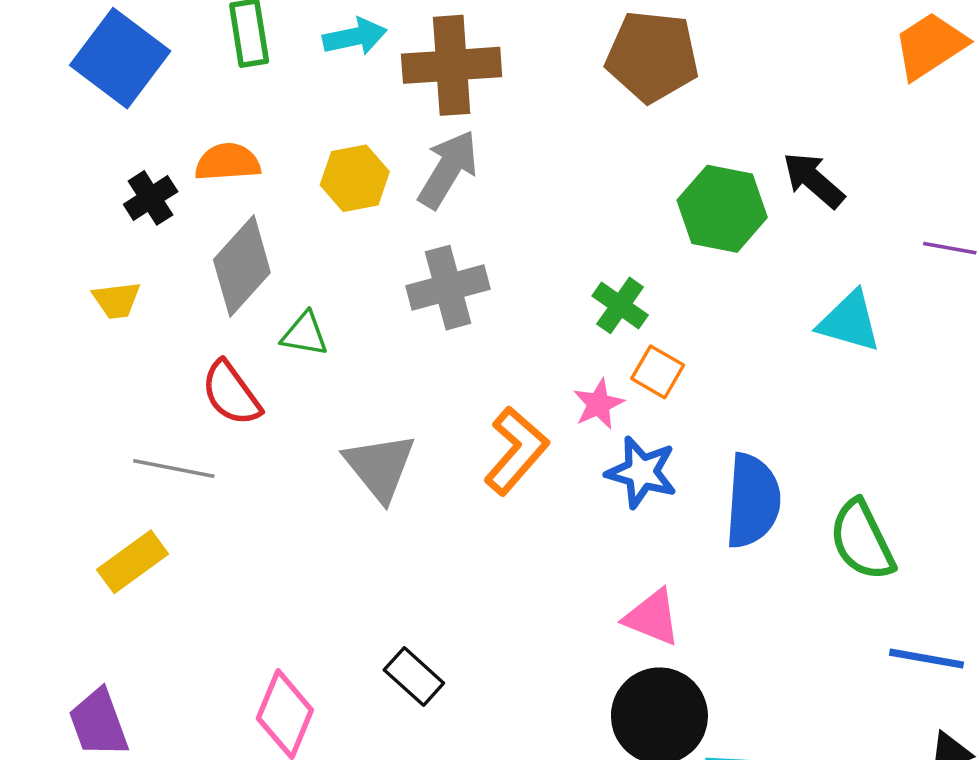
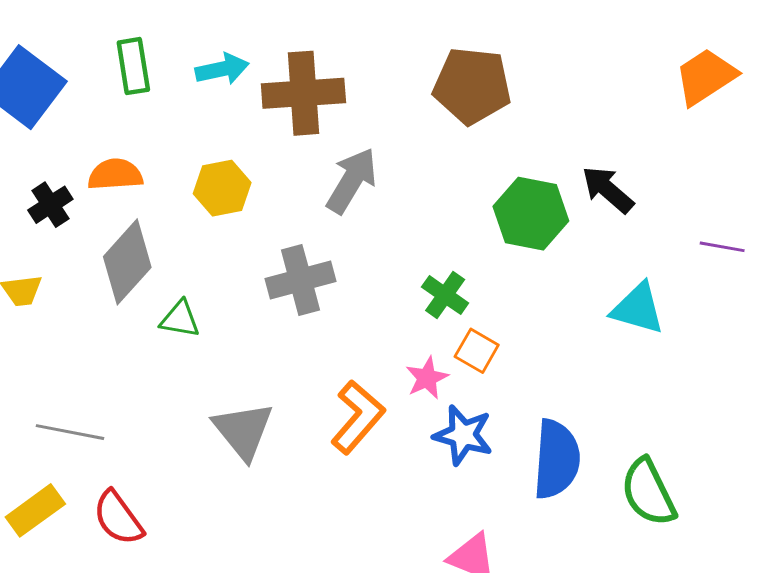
gray arrow: (448, 169) -> (352, 181), moved
red semicircle: (231, 393) -> (118, 518), moved

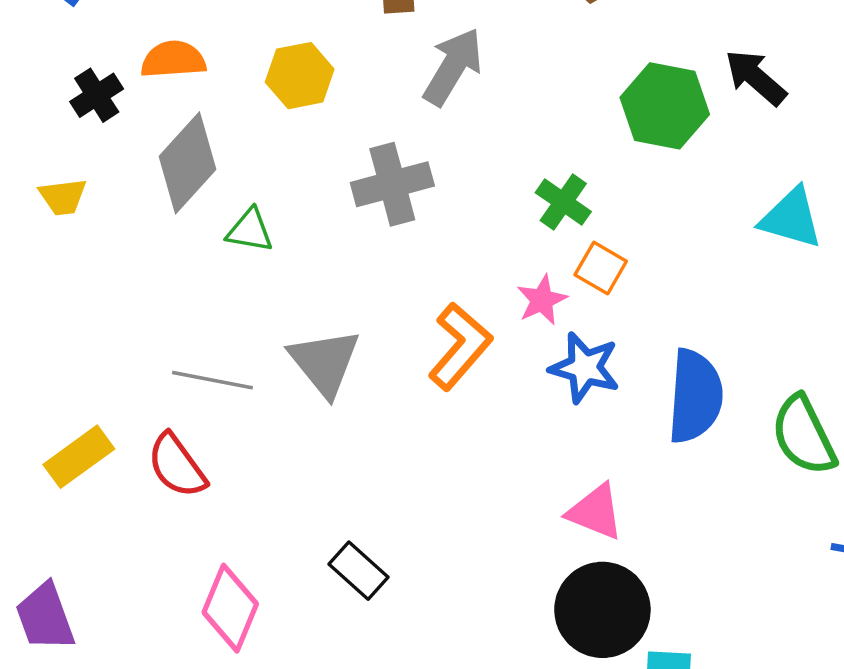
gray line: (70, 432) -> (212, 380), moved

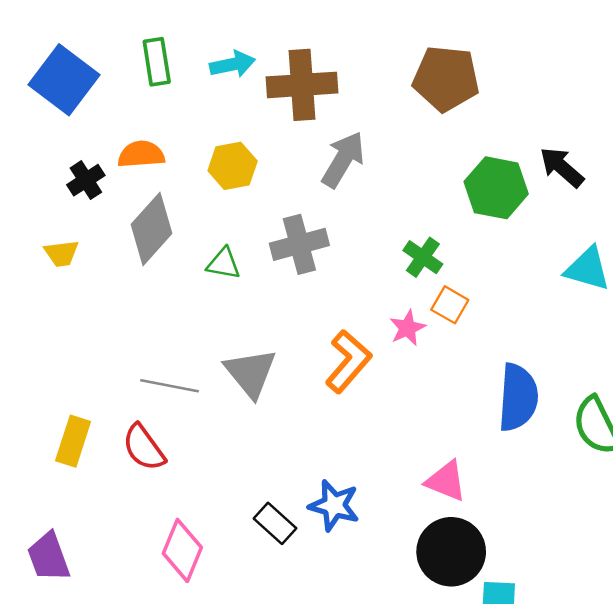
green triangle: (250, 231) -> (224, 264), moved
blue star: (585, 368) -> (334, 505), moved
yellow rectangle: (79, 457) -> (73, 441), turned -36

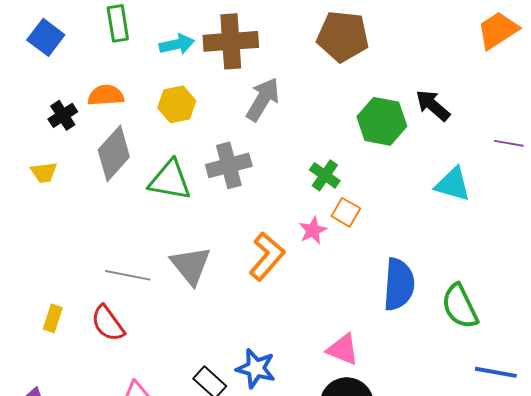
cyan arrow: (233, 64) -> (177, 44), moved
blue square: (64, 80) -> (46, 37), size x0.7
green triangle: (224, 264) -> (170, 180), size x1.6
yellow rectangle: (73, 441) -> (53, 318), size x0.7

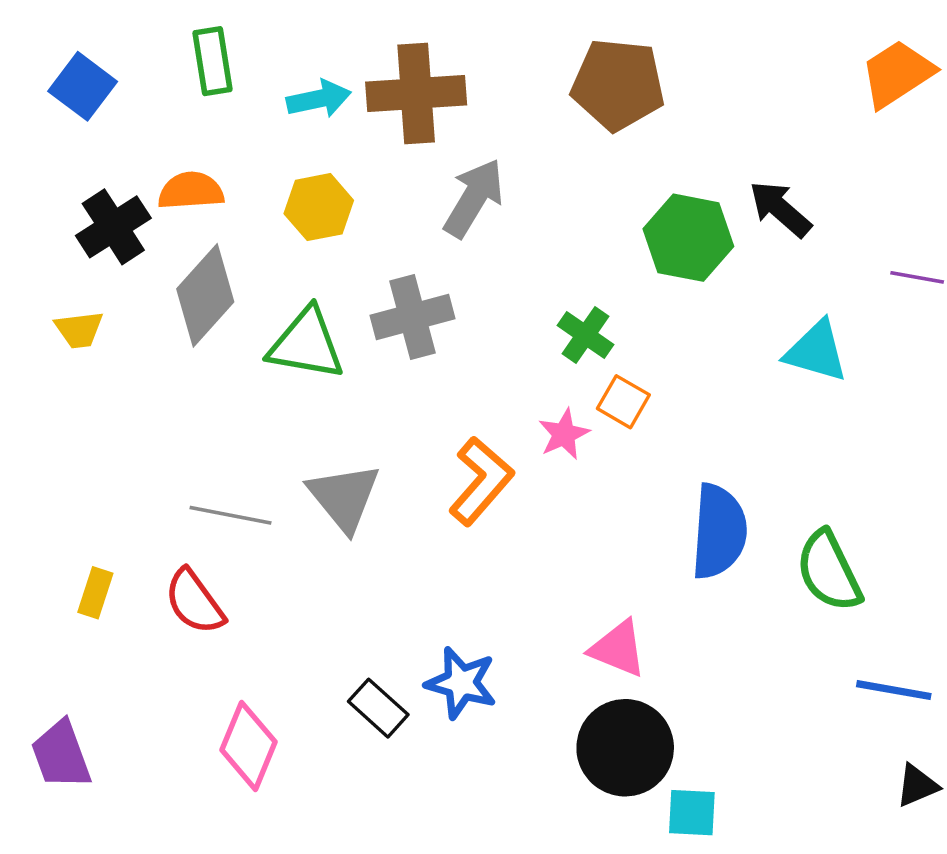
black cross: (63, 115) -> (113, 227), size x1.4

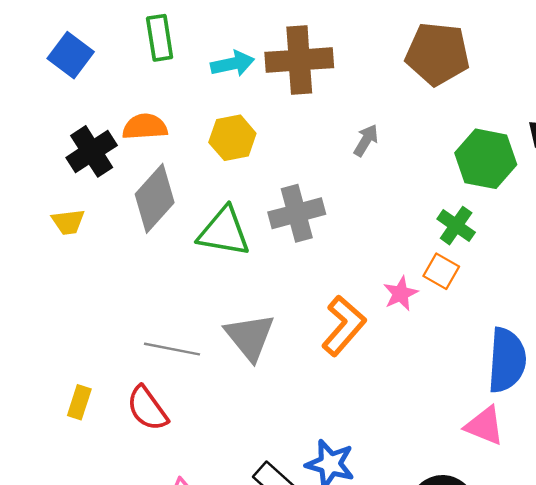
gray arrow: (474, 198) -> (366, 140), moved, size x0.6
green cross: (586, 335) -> (456, 226), moved
pink triangle: (618, 649) -> (485, 426), moved

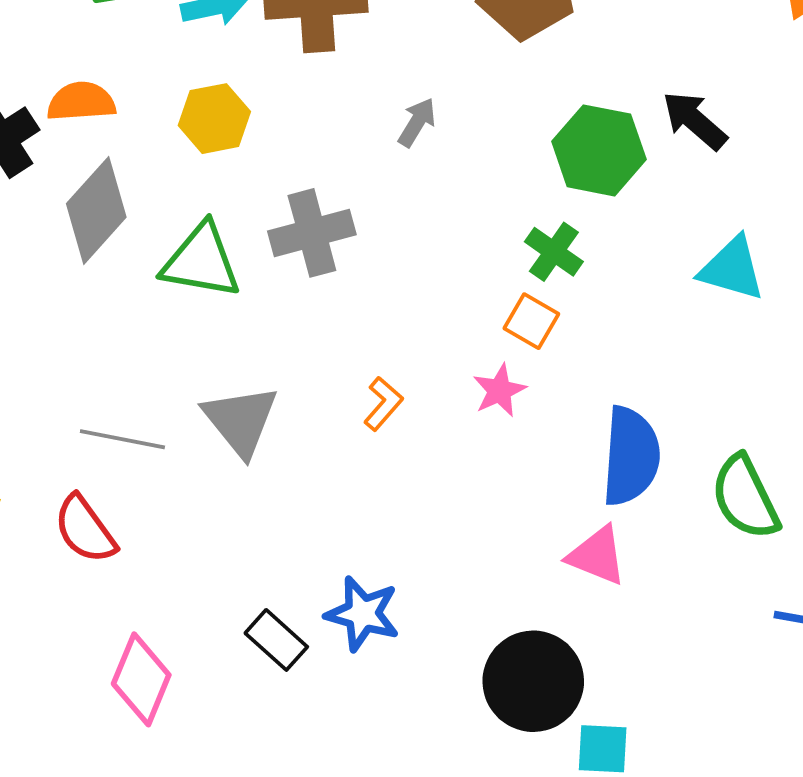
pink star: (401, 294) -> (499, 391), moved
orange L-shape: (344, 326) -> (383, 404), size x0.6

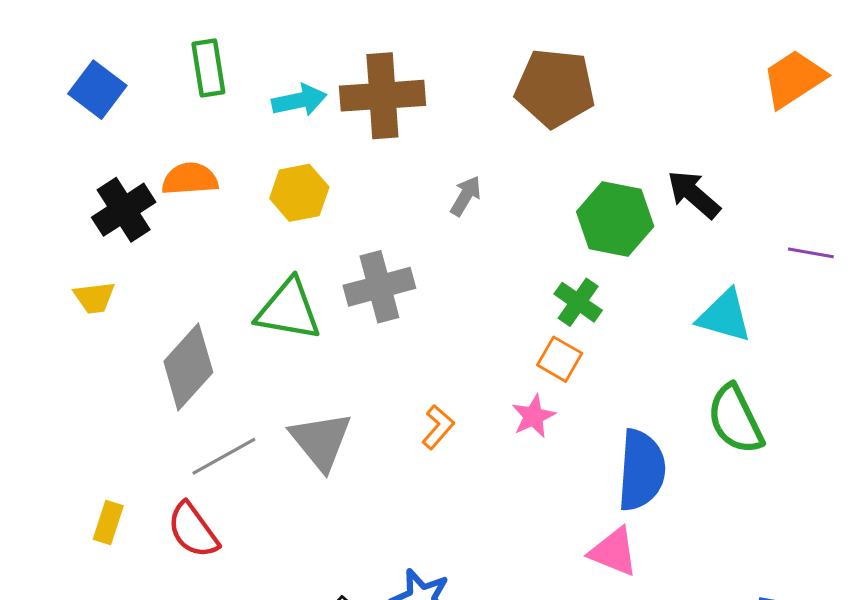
gray diamond: (96, 210) -> (188, 367), moved
gray line: (122, 439) -> (224, 456), turned -40
green semicircle: (745, 497) -> (735, 419), moved

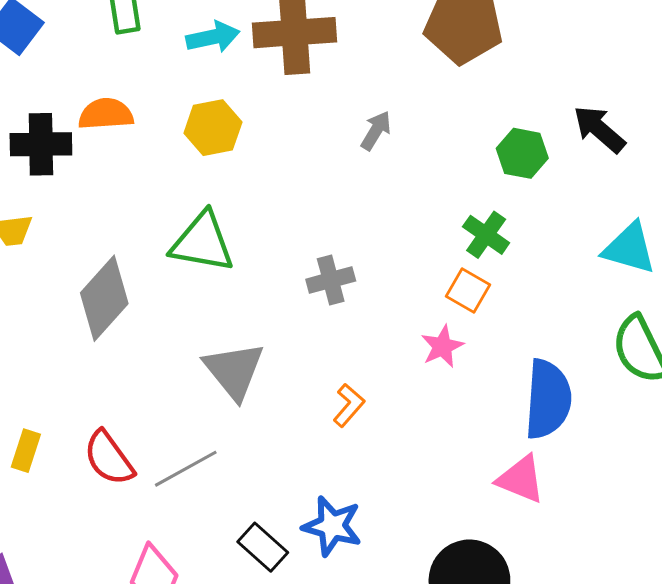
black cross: (124, 210) -> (41, 144), turned 32
green hexagon: (615, 219) -> (522, 153), size x0.7
gray cross: (379, 287) -> (331, 280), moved, size x0.7
orange L-shape: (438, 427) -> (349, 405), moved
gray line: (224, 456) -> (186, 469), moved

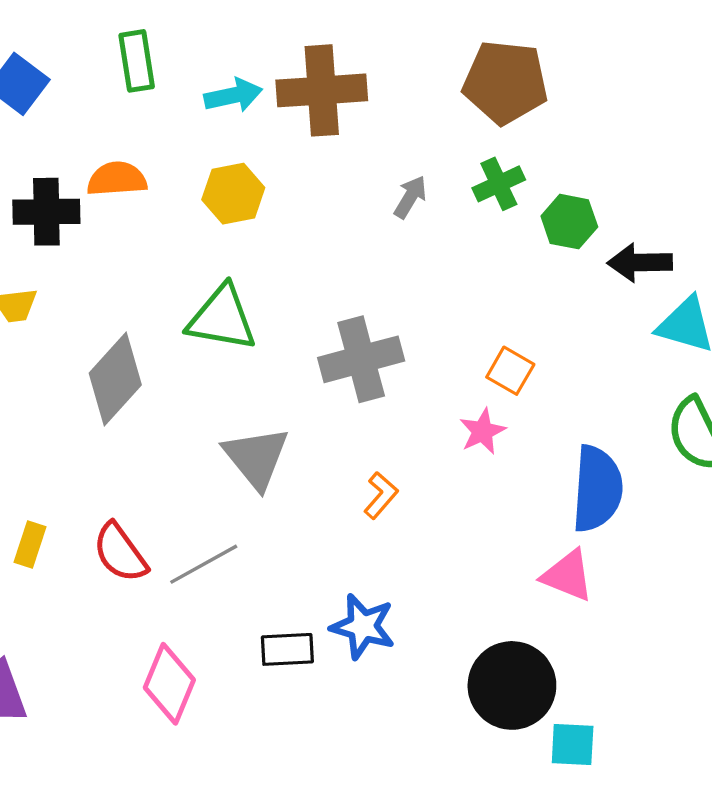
black arrow: (599, 129) -> (640, 263), moved, turned -42
green cross: (486, 235) -> (499, 184), moved, turned 30
gray cross: (331, 280) -> (361, 359), size x1.6
black rectangle: (263, 547) -> (287, 649), turned -45

